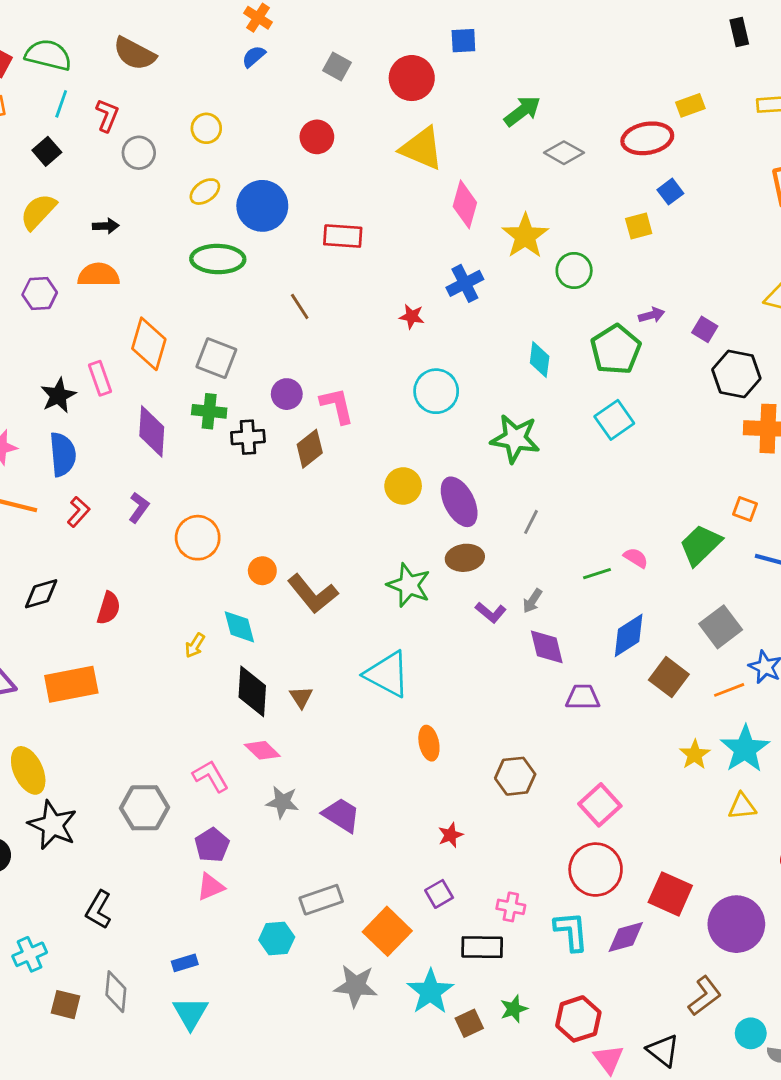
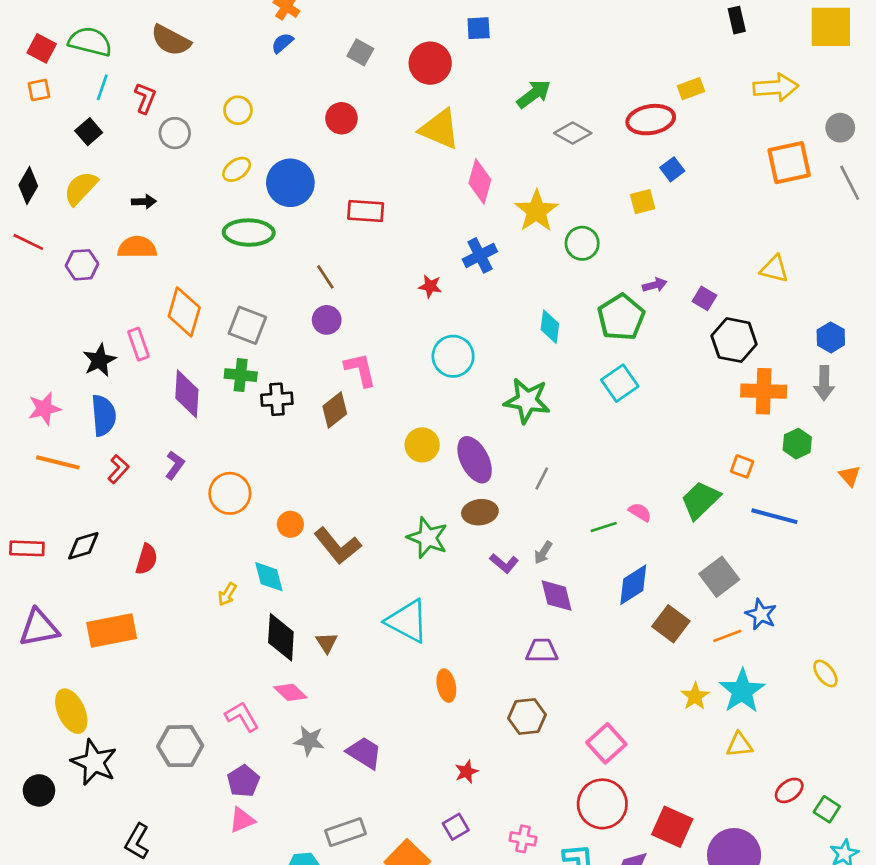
purple circle: (287, 394) -> (327, 320), moved
purple trapezoid: (583, 697) -> (542, 651), moved

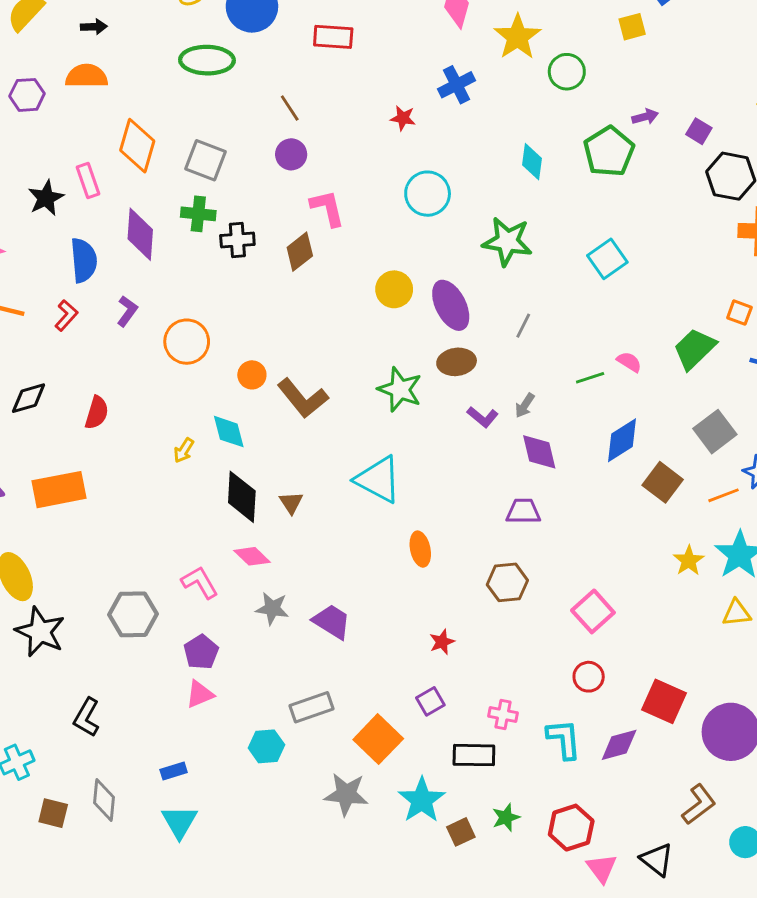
cyan square: (620, 383) -> (607, 259), moved
blue semicircle: (104, 415) -> (84, 260), moved
red circle: (602, 804) -> (589, 677), size x0.6

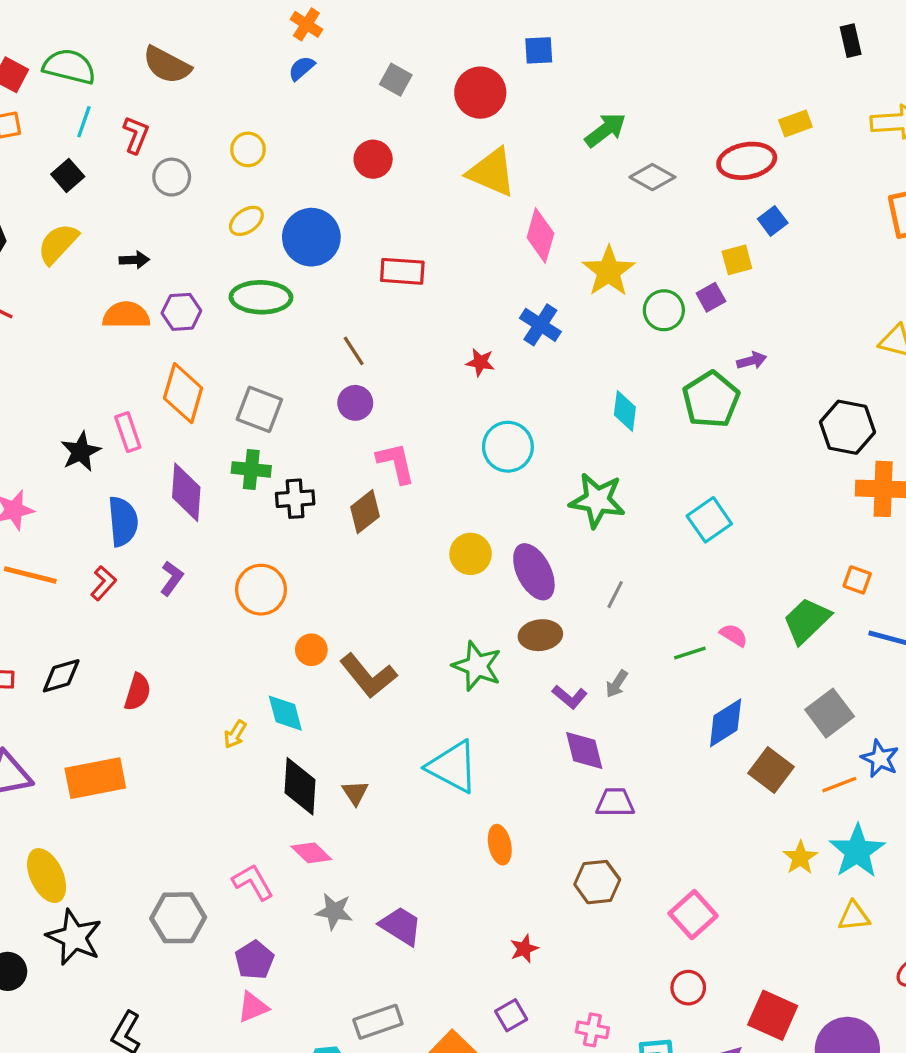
blue cross: (457, 85) -> (540, 325), turned -30
purple hexagon: (27, 95) -> (181, 312), moved
purple square: (699, 131) -> (711, 297), moved, turned 30
orange circle: (187, 342) -> (261, 590), moved
purple diamond: (539, 452) -> (584, 750), moved

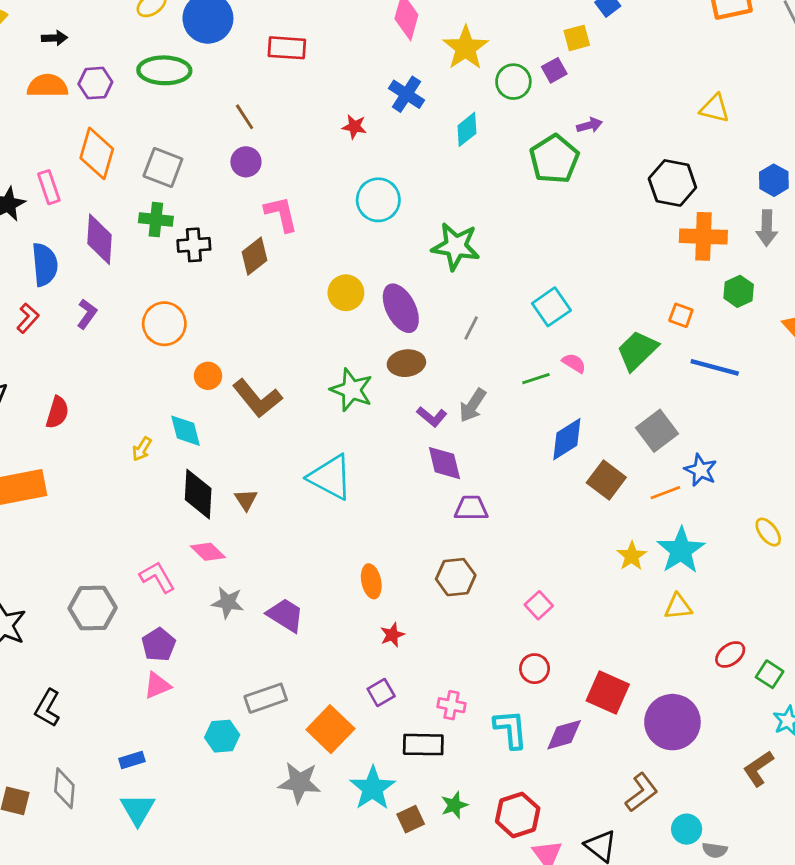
cyan diamond: (625, 411) -> (467, 129), moved, turned 44
cyan square: (709, 520) -> (551, 307), moved
gray arrow: (617, 684) -> (473, 405), size x1.4
orange ellipse: (500, 845) -> (371, 581), moved
pink square: (693, 915) -> (539, 605), size x0.7

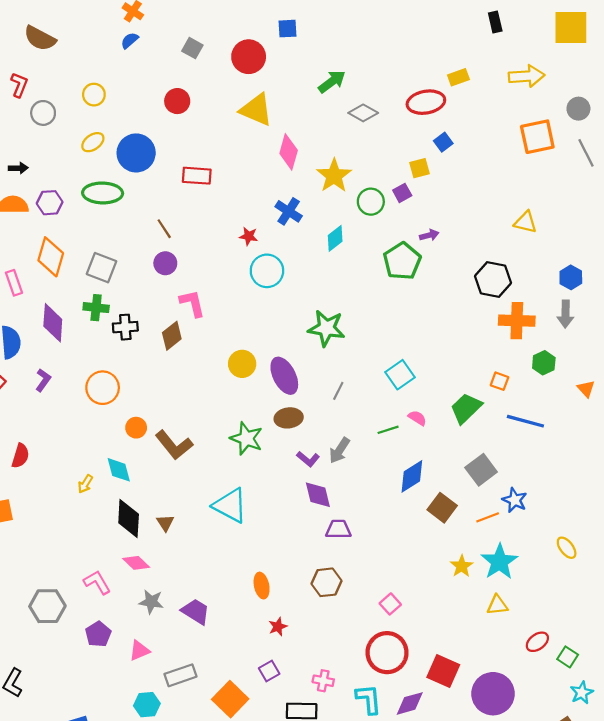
cyan circle: (378, 200) -> (267, 271), moved
red circle: (535, 669) -> (387, 653), size x1.8
pink triangle: (157, 685) -> (139, 650), moved

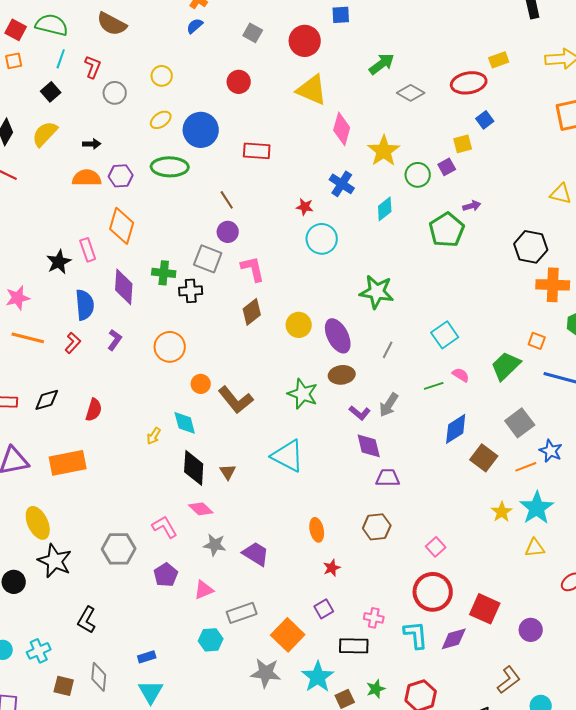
gray square: (102, 268) -> (208, 259), moved
brown diamond: (172, 336) -> (252, 312), moved
purple circle: (493, 694) -> (531, 630), size x0.6

